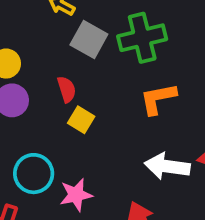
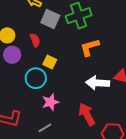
red semicircle: (67, 89) -> (35, 40), moved
cyan circle: (34, 174) -> (36, 78), moved

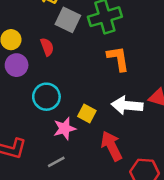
orange L-shape: (90, 47) -> (118, 59), turned 95
yellow square: (50, 62) -> (87, 113), moved

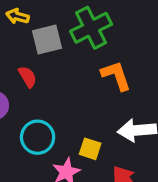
gray square: (68, 20) -> (47, 40), turned -30

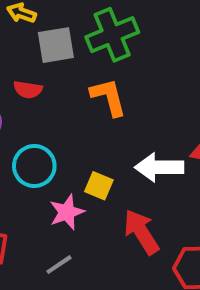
orange L-shape: (116, 76) -> (108, 97), moved
red semicircle: (28, 77) -> (28, 89), turned 125

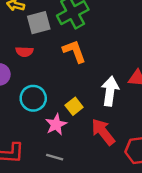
white arrow: (159, 167) -> (110, 91), turned 104
yellow square: (99, 186) -> (74, 106), turned 35
gray line: (59, 265) -> (55, 157), turned 56

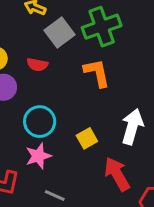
gray square: (39, 23) -> (60, 32), turned -30
pink star: (56, 125) -> (38, 156), moved

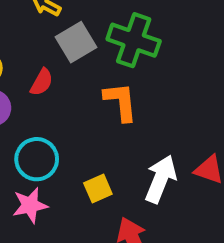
green cross: (102, 27) -> (134, 40), turned 33
red semicircle: (37, 65) -> (42, 82), turned -78

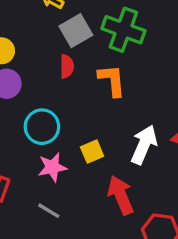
red semicircle: (42, 82) -> (67, 66), moved, turned -30
pink star: (30, 205) -> (52, 167), moved

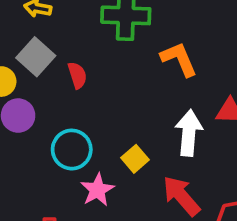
gray square: (76, 31) -> (36, 57), moved
orange L-shape: (112, 80) -> (179, 59), moved

